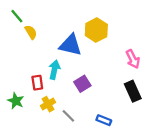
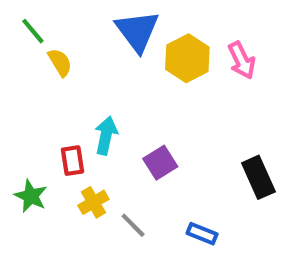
blue triangle: (71, 45) -> (137, 31), moved, turned 40
pink arrow: (133, 59) -> (242, 60), moved

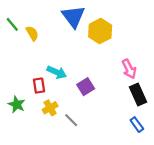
green line: (33, 31) -> (12, 24), moved
pink arrow: (242, 60) -> (129, 69), moved
cyan arrow: (106, 135) -> (57, 72), turned 102
blue rectangle: (202, 234) -> (137, 125), moved, turned 32

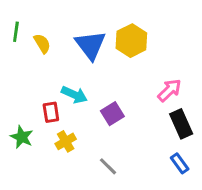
blue triangle: (73, 17) -> (90, 45), moved
green line: (12, 24) -> (16, 32), turned 48
pink arrow: (129, 69) -> (169, 90), turned -108
gray line: (71, 120) -> (108, 166), moved

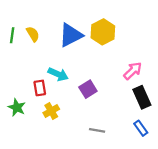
green line: (16, 32) -> (12, 35), moved
blue triangle: (90, 45) -> (71, 35), turned 40
gray line: (108, 166) -> (97, 130), moved, turned -35

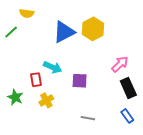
yellow semicircle: (33, 34) -> (27, 13), moved, turned 128
green line: (12, 35) -> (11, 32), turned 40
purple square: (88, 89) -> (80, 81), turned 35

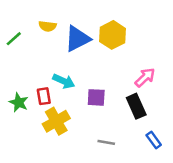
yellow semicircle: (27, 13) -> (47, 26), moved
black rectangle: (128, 88) -> (136, 106), moved
green star: (15, 97) -> (19, 102), moved
yellow cross: (46, 100) -> (56, 121), size x1.5

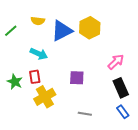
cyan arrow: (64, 81) -> (39, 54), moved
black rectangle: (136, 106) -> (121, 88), moved

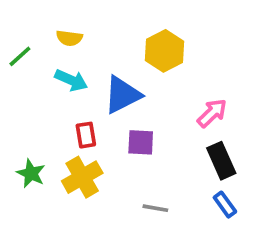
blue triangle: (62, 31) -> (122, 95), moved
cyan arrow: (39, 54) -> (71, 80), moved
red rectangle: (35, 77) -> (86, 135), moved
green star: (15, 82) -> (31, 173), moved

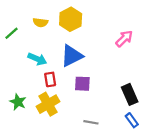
yellow hexagon: (165, 51) -> (71, 19), moved
cyan arrow: (71, 80) -> (37, 59), moved
pink arrow: (212, 113) -> (124, 39), moved

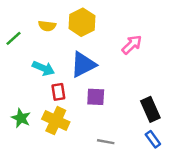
pink arrow: (124, 39) -> (132, 45), moved
yellow cross: (48, 104) -> (56, 121), turned -35

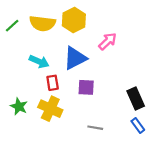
yellow semicircle: (47, 26) -> (42, 23), size x1.6
green line: (14, 38) -> (12, 26), moved
pink arrow: (132, 45) -> (108, 41), moved

